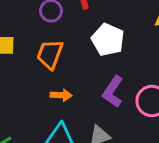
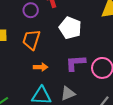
purple L-shape: (113, 92) -> (75, 63), turned 55

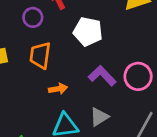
purple L-shape: (75, 63) -> (102, 76), turned 60

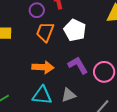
orange trapezoid: (40, 55) -> (45, 32), moved
orange arrow: (58, 89) -> (43, 67), size x1.5

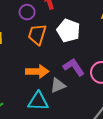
gray triangle: (69, 95) -> (58, 85), moved

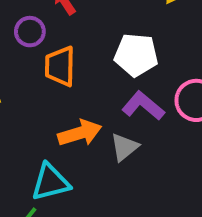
white pentagon: (68, 31) -> (136, 55), moved
cyan triangle: (38, 101) -> (50, 182), moved

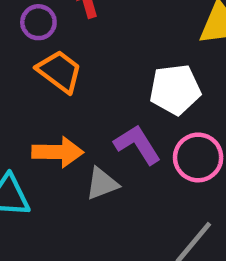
white pentagon: (136, 55) -> (175, 89), moved, turned -30
orange trapezoid: (60, 66) -> (59, 71), turned 108

